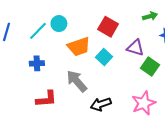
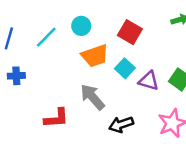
cyan circle: (59, 24) -> (81, 26), moved
purple triangle: (135, 48) -> (149, 81), moved
blue cross: (37, 63) -> (16, 76), moved

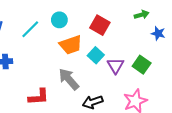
purple triangle: (149, 81) -> (116, 66), turned 42

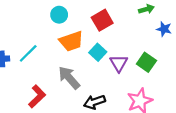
red square: (100, 25) -> (102, 20), turned 30
cyan line: (30, 29) -> (28, 53), moved
red L-shape: (39, 97) -> (37, 96), turned -40

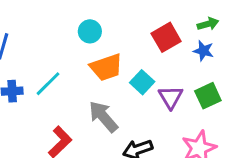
red square: (102, 20) -> (166, 37), moved
blue star: (164, 29) -> (203, 51), moved
green square: (146, 62) -> (208, 96), turned 30

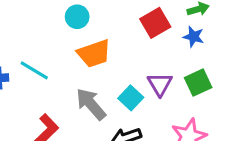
cyan square: (142, 82) -> (131, 98), moved
cyan line: (48, 84) -> (34, 70), turned 76

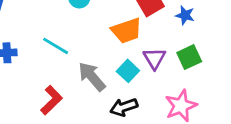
orange trapezoid: (94, 54) -> (127, 31), moved
cyan line: (34, 70) -> (56, 46), moved

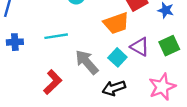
cyan line: (56, 46) -> (56, 36), turned -40
purple triangle: (154, 58) -> (140, 47), turned -30

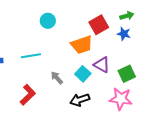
green square: (169, 46) -> (127, 74), moved
gray arrow: (87, 62) -> (57, 78), size x0.6
pink star: (162, 87) -> (121, 99), turned 30

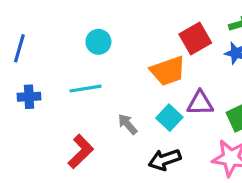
cyan circle: (48, 21) -> (98, 42), moved
purple triangle: (102, 65) -> (200, 103), turned -30

